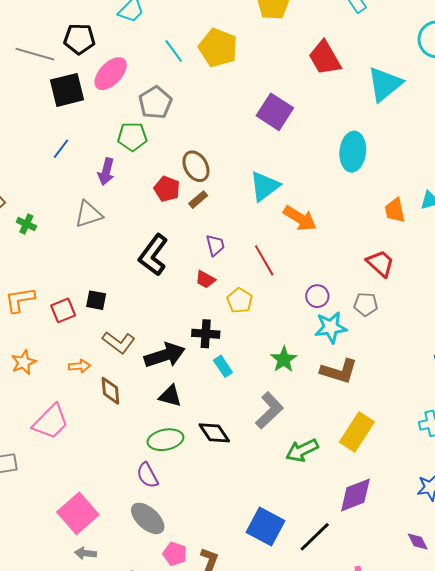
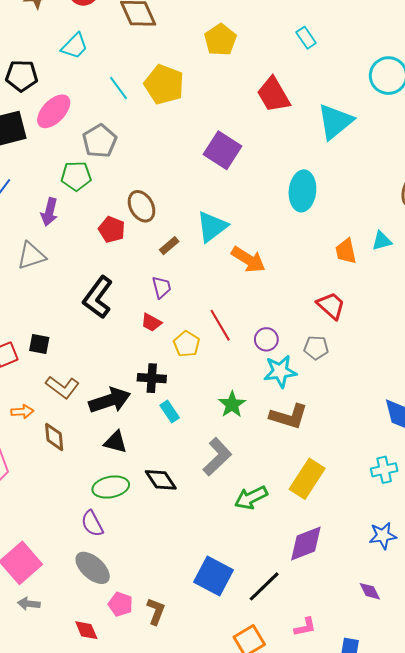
brown rectangle: (198, 200) -> (169, 246), moved
red line: (264, 260) -> (220, 325), moved

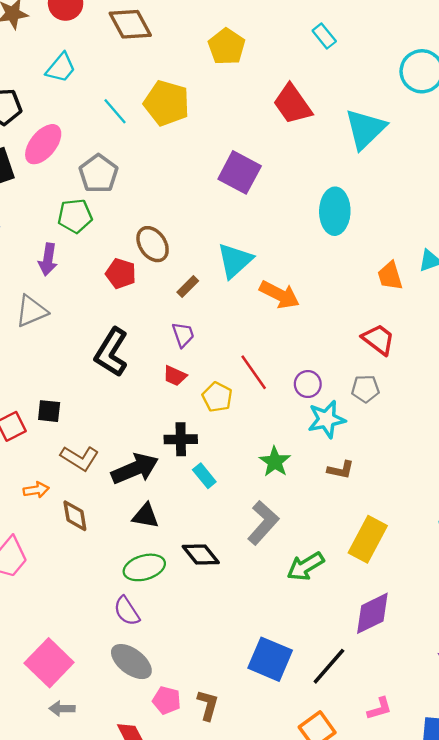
brown L-shape: (289, 416) -> (341, 470), size x0.6

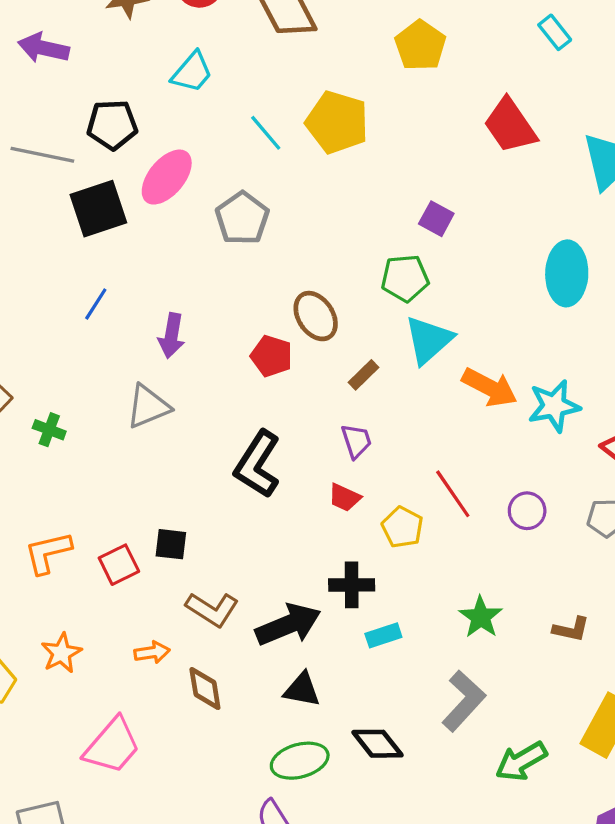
purple square: (240, 172) -> (436, 219), size x0.6
green pentagon: (75, 216) -> (405, 278), moved
cyan star: (327, 419) -> (554, 406), moved
cyan rectangle: (204, 476) -> (383, 635), turned -70

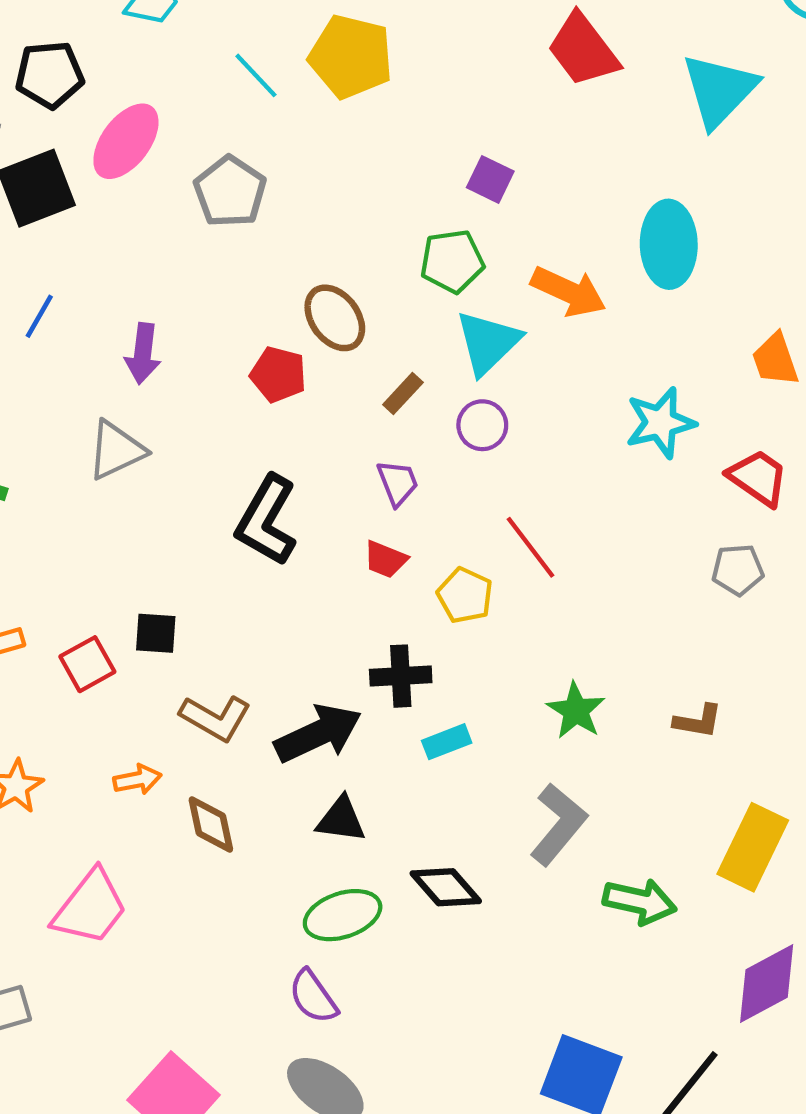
orange arrow: (490, 387) -> (568, 292), moved
purple circle: (527, 511) -> (482, 425), moved
green arrow: (521, 761) -> (640, 902), turned -134

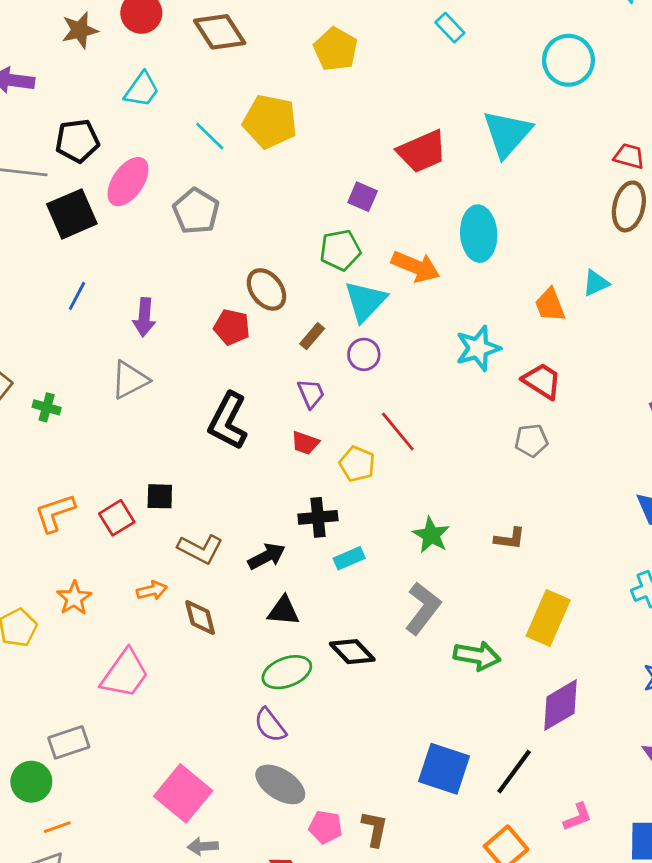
red trapezoid: (583, 50) -> (422, 151), moved, turned -74
black arrow: (318, 734) -> (267, 556), size x0.7

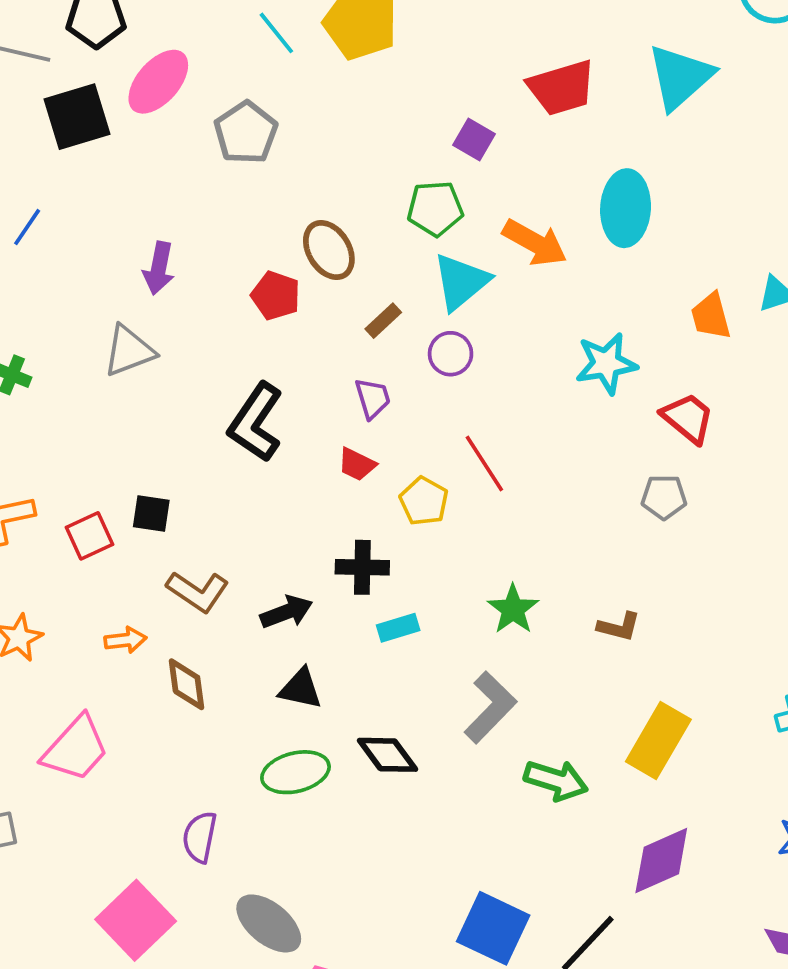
blue line: (77, 296) -> (27, 227), moved
purple semicircle: (270, 725) -> (200, 837), moved, turned 42

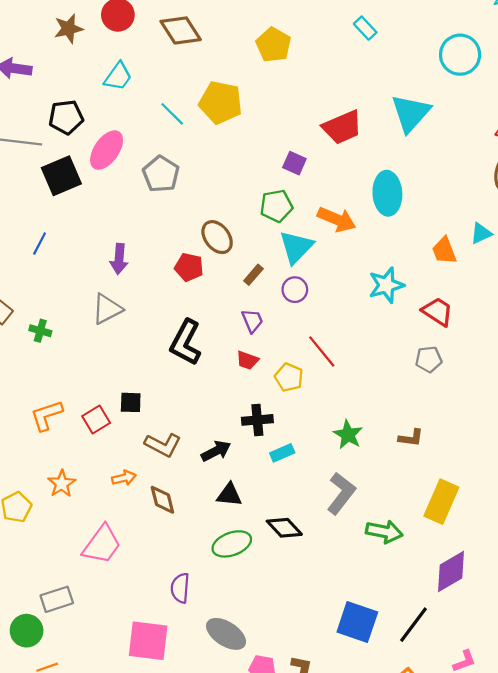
pink square: (136, 920) -> (148, 641), turned -33

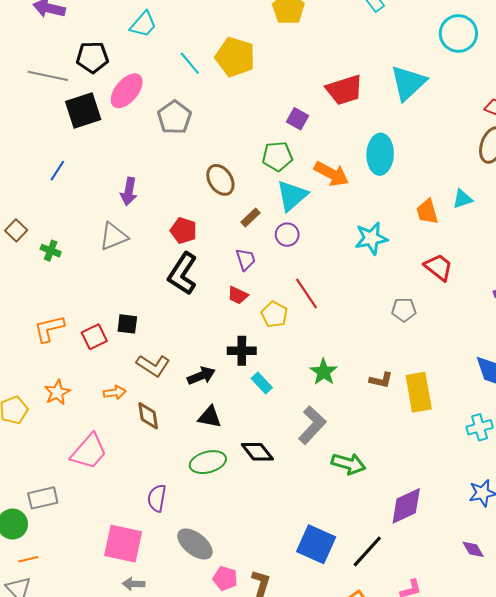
red pentagon: (189, 267) -> (184, 231), moved
red trapezoid: (438, 312) -> (439, 267), moved
cyan rectangle: (282, 453) -> (262, 383), turned 65
yellow rectangle: (441, 502) -> (419, 392), moved, turned -39

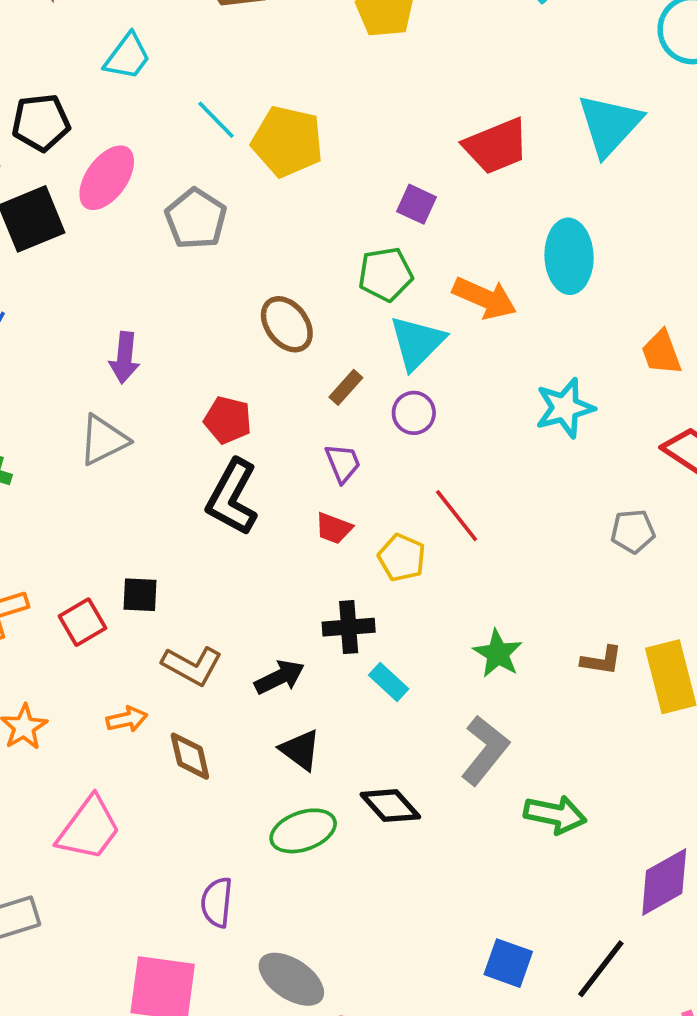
yellow pentagon: (235, 57) -> (287, 141), moved
black triangle: (210, 417) -> (300, 750), turned 30
blue square: (316, 544) -> (508, 963), size x0.7

